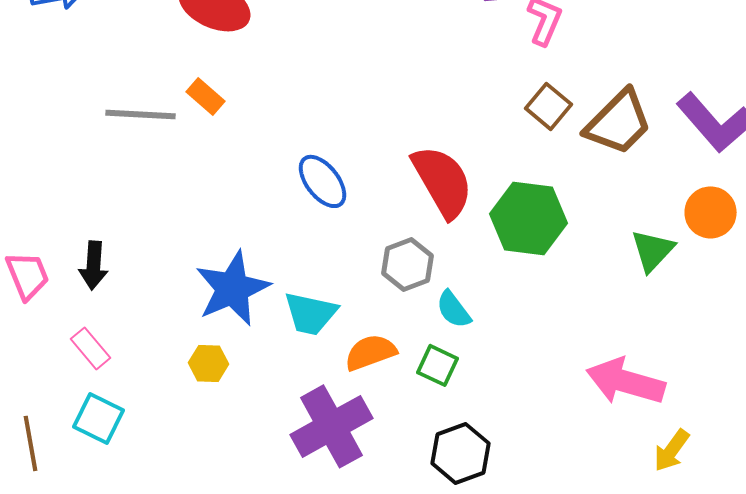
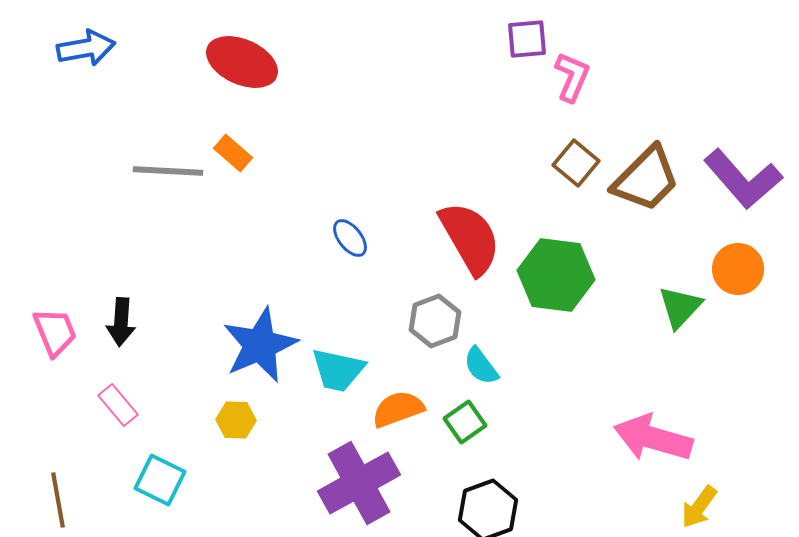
blue ellipse: (322, 181) -> (350, 238), size x0.7
green square: (438, 365) -> (465, 422), turned 30
cyan square: (98, 418) -> (160, 480), moved

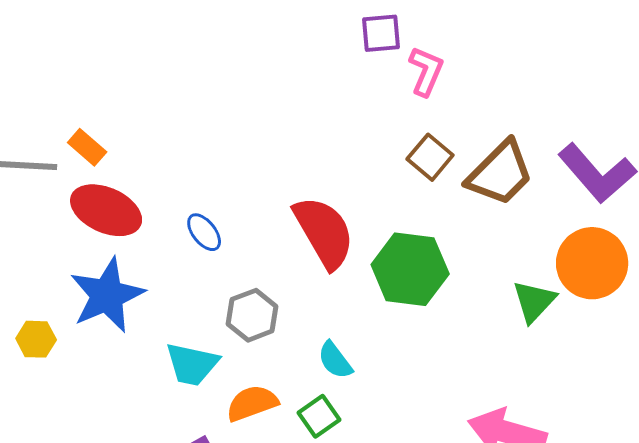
red ellipse: (242, 62) -> (106, 210), moved
orange circle: (738, 269) -> (592, 263), size x1.4
gray hexagon: (435, 321) -> (252, 315), moved
blue star: (260, 345) -> (107, 295), moved
yellow hexagon: (236, 420) -> (36, 339), moved

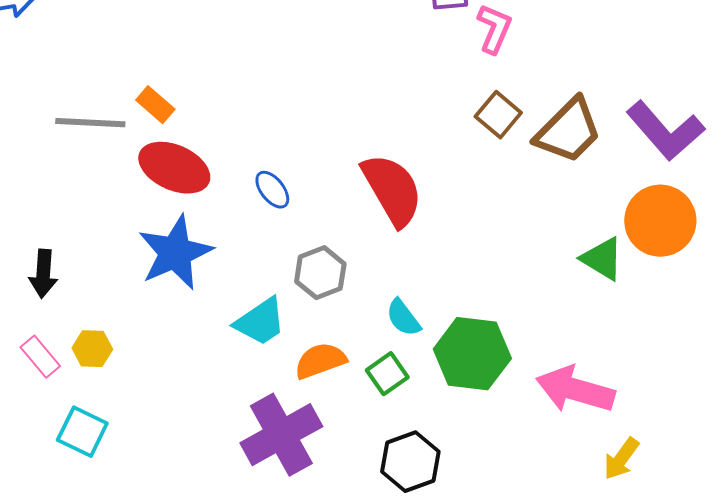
green hexagon: (410, 269) -> (472, 354), moved
green triangle: (534, 301) -> (602, 259), turned -42
yellow hexagon: (36, 339) -> (92, 349), moved
cyan trapezoid: (192, 364) -> (260, 322), turned -46

